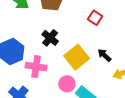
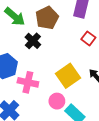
black cross: (50, 38) -> (33, 41), moved

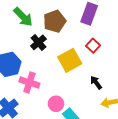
yellow square: (68, 76) -> (70, 60), moved

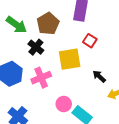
yellow square: (70, 60) -> (70, 59), turned 30
pink cross: (29, 83) -> (41, 78), moved, turned -30

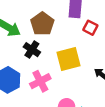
red square: (90, 41) -> (90, 28), moved

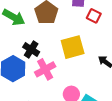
black cross: (32, 50) -> (31, 50), moved

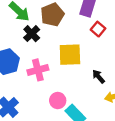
black cross: (31, 50) -> (32, 34), moved

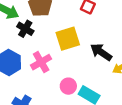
black arrow: (98, 77) -> (101, 52), size x1.5

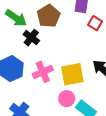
yellow square: (68, 39) -> (72, 74), moved

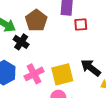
red square: (95, 23) -> (81, 24), turned -32

